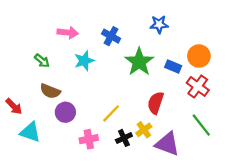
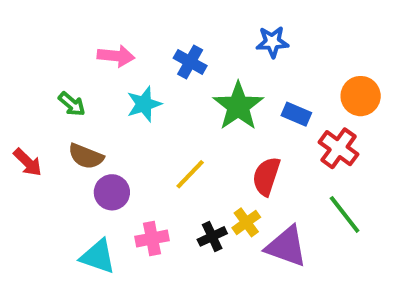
orange circle: (199, 56) -> (361, 96), moved
red arrow: (14, 106) -> (28, 162), moved
yellow line: (111, 113) -> (190, 174), moved
cyan triangle: (30, 132) -> (98, 257), moved

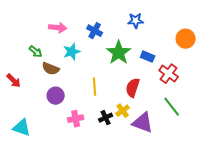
orange circle: (361, 96) -> (186, 39), moved
brown semicircle: (86, 156) -> (51, 69), moved
yellow line: (190, 174) -> (95, 87), turned -48
cyan triangle: (98, 257) -> (22, 128), moved

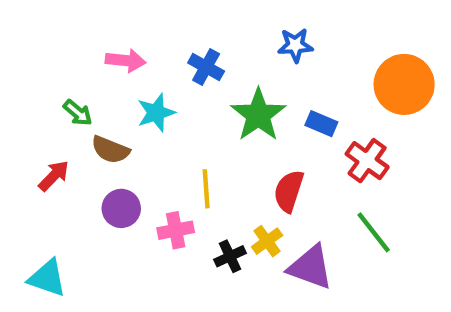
orange circle: (186, 39) -> (404, 84), size x1.4
red arrow: (14, 81) -> (54, 176), moved, turned -91
pink cross: (76, 119) -> (176, 230), moved

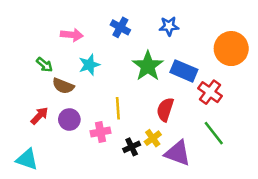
blue cross: (206, 67) -> (120, 27), moved
blue rectangle: (321, 124) -> (184, 71), size x1.5
red arrow: (54, 176) -> (39, 116), moved

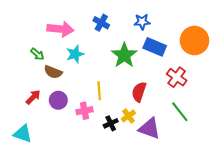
pink arrow: (72, 35) -> (60, 29), size x1.4
blue rectangle: (184, 71) -> (155, 47), moved

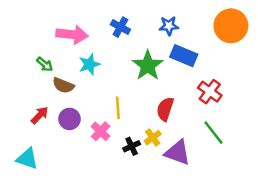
orange circle: (194, 41) -> (231, 26), moved
pink cross: (84, 111) -> (101, 131), turned -35

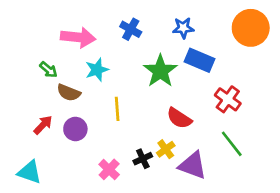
yellow line: (118, 108) -> (117, 109), moved
red semicircle: (165, 109) -> (179, 118), turned -75
pink cross: (101, 131) -> (109, 169), moved

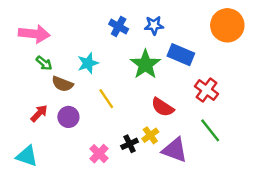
blue star: (183, 28) -> (154, 25), moved
pink arrow: (78, 37) -> (34, 34), moved
yellow line: (117, 109) -> (106, 99), turned -30

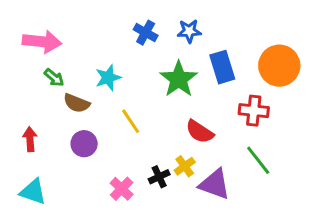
orange circle: (227, 25) -> (279, 66), moved
blue rectangle: (181, 55) -> (222, 67), turned 50
red cross: (207, 90) -> (254, 111), turned -30
red arrow: (39, 113) -> (30, 139), moved, turned -48

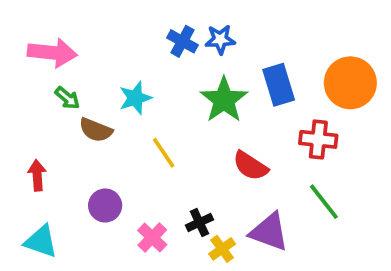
blue star: (189, 31) -> (220, 39), moved
purple circle: (84, 144) -> (105, 205), moved
yellow cross: (185, 166) -> (222, 249), moved

